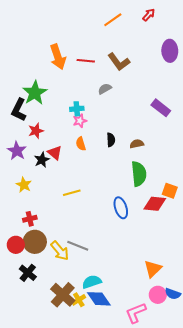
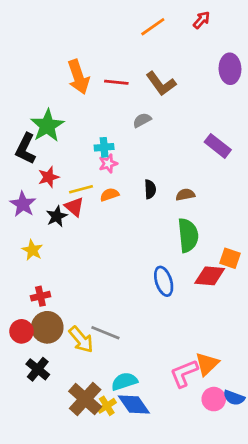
orange semicircle: (81, 144) -> (110, 195), turned 88
yellow line: (72, 193) -> (81, 189), moved
pink L-shape: (136, 313) -> (184, 373), moved

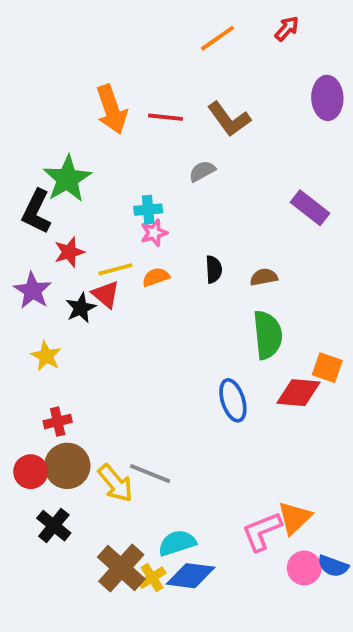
blue diamond: (134, 404) -> (191, 576), turned -48

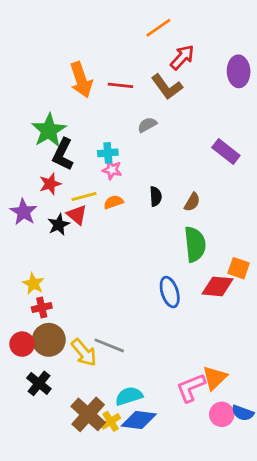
red arrow: (287, 29) -> (182, 57), moved, size x1.4
black L-shape: (36, 212) -> (63, 154), moved
pink star: (154, 233) -> (112, 170), turned 30
brown semicircle: (264, 277) -> (192, 202), turned 132
yellow star: (46, 356) -> (33, 284), moved

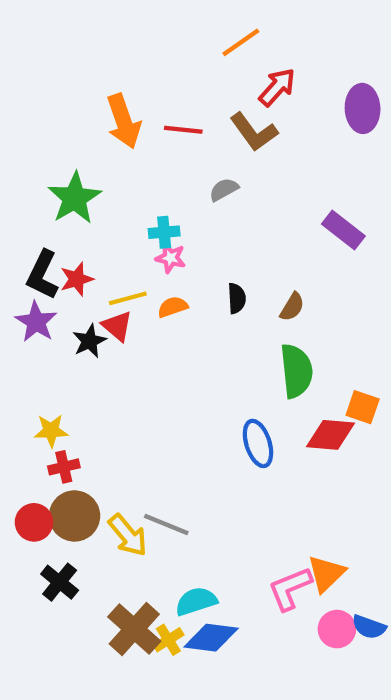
black L-shape: (63, 154) -> (42, 275), moved
yellow star: (33, 284) -> (51, 431), turned -30

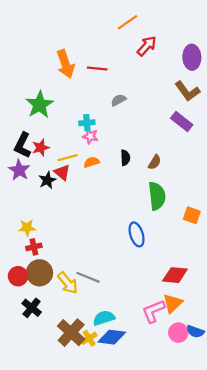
brown L-shape: (254, 132) -> (187, 91), moved
red diamond: (331, 435) -> (175, 275), moved

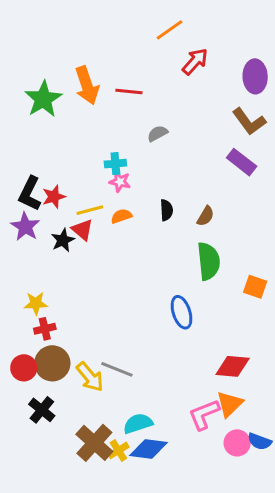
green star: (39, 105) -> (43, 99), moved

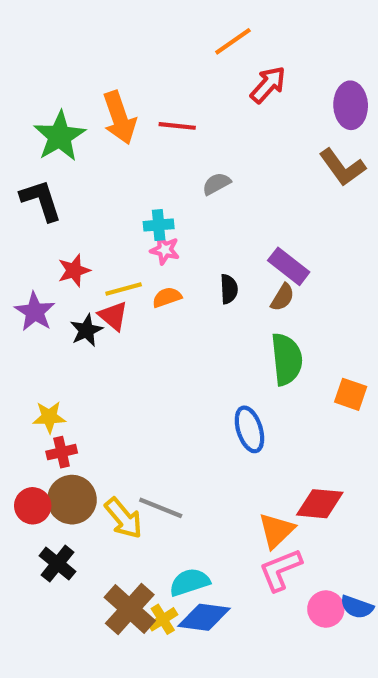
purple rectangle: (242, 162) -> (289, 266), moved
black L-shape: (30, 194) -> (41, 200), moved, turned 136
orange triangle: (230, 404) -> (276, 531), moved

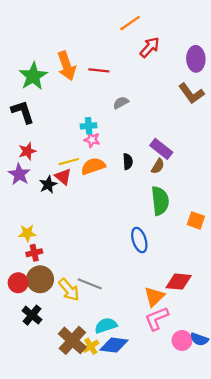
red star: (74, 270) -> (27, 151), moved
orange semicircle: (167, 297) -> (93, 166), size x1.5

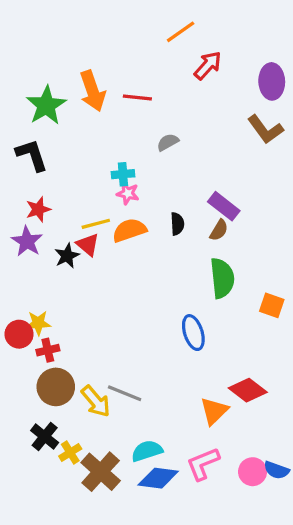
red diamond: (179, 282) -> (248, 390), turned 32
red circle: (18, 283) -> (19, 334), moved
pink L-shape: (157, 319) -> (203, 464), moved
yellow cross: (91, 346) -> (70, 453), moved

